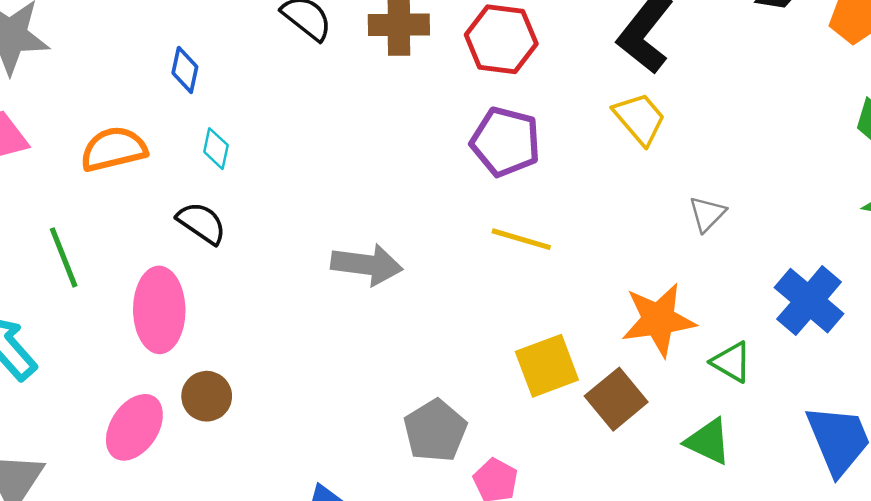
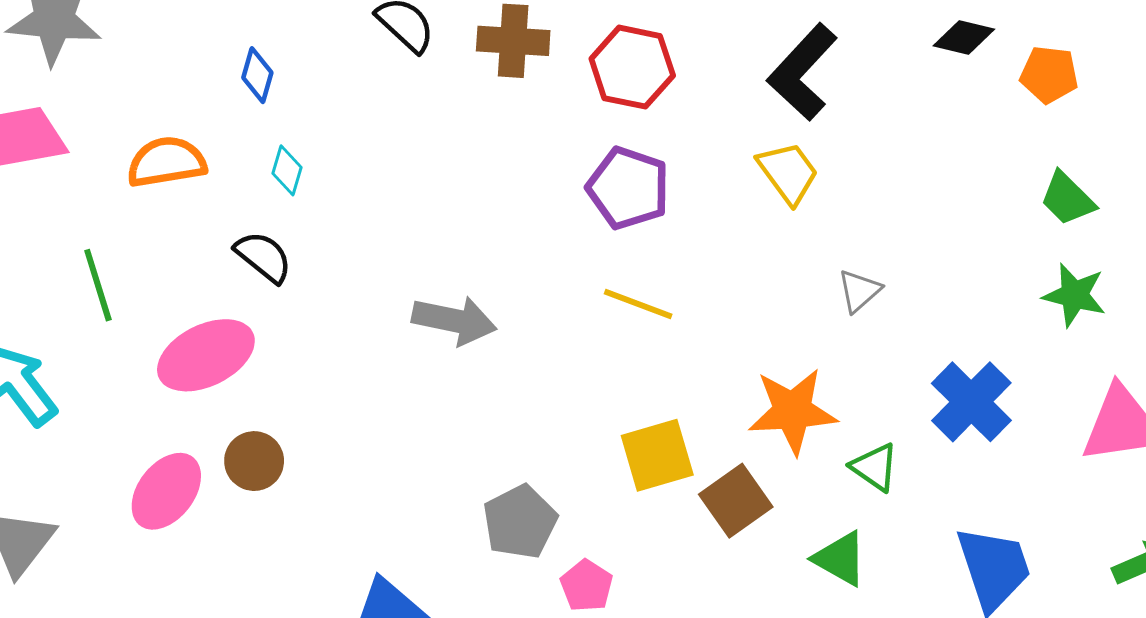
pink ellipse: (159, 310) -> (206, 355), turned 60

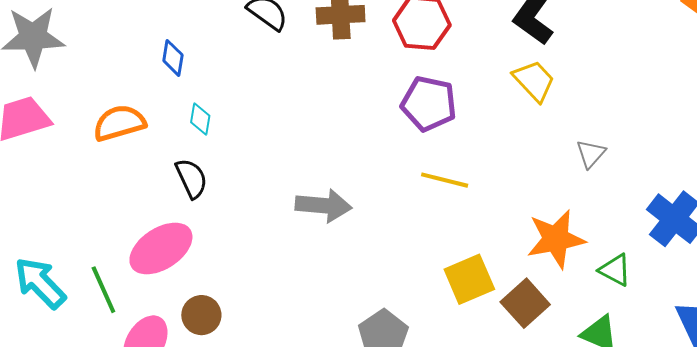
black semicircle: (263, 257) -> (191, 178), turned 33
green line: (98, 285) -> (103, 290), moved

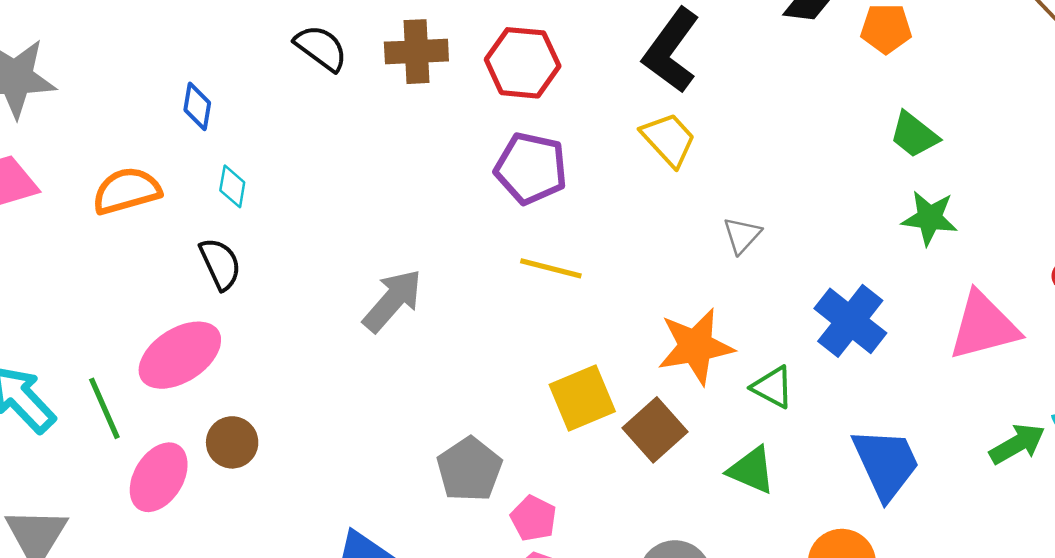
gray arrow: (323, 206) -> (392, 300), turned -54

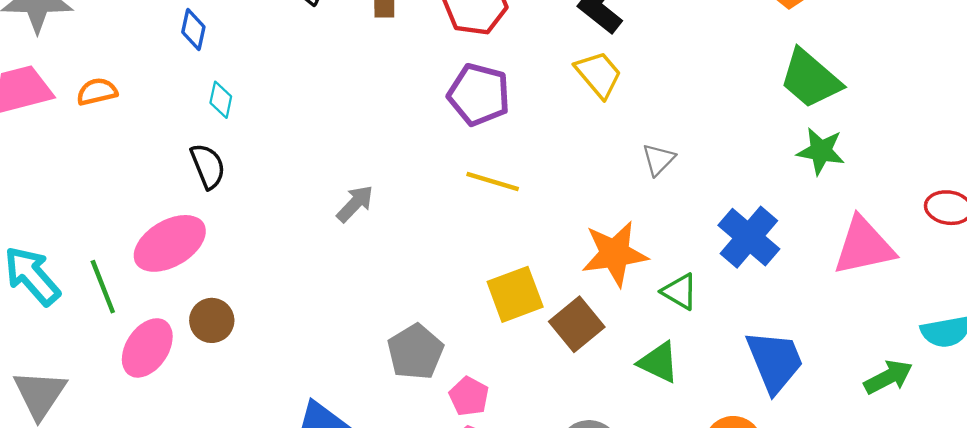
green trapezoid: (914, 135) -> (810, 79), size x1.5
orange semicircle: (127, 191) -> (97, 92), moved, size x0.7
gray arrow: (392, 300) -> (355, 204), size x0.7
green arrow: (1017, 444) -> (888, 377), moved

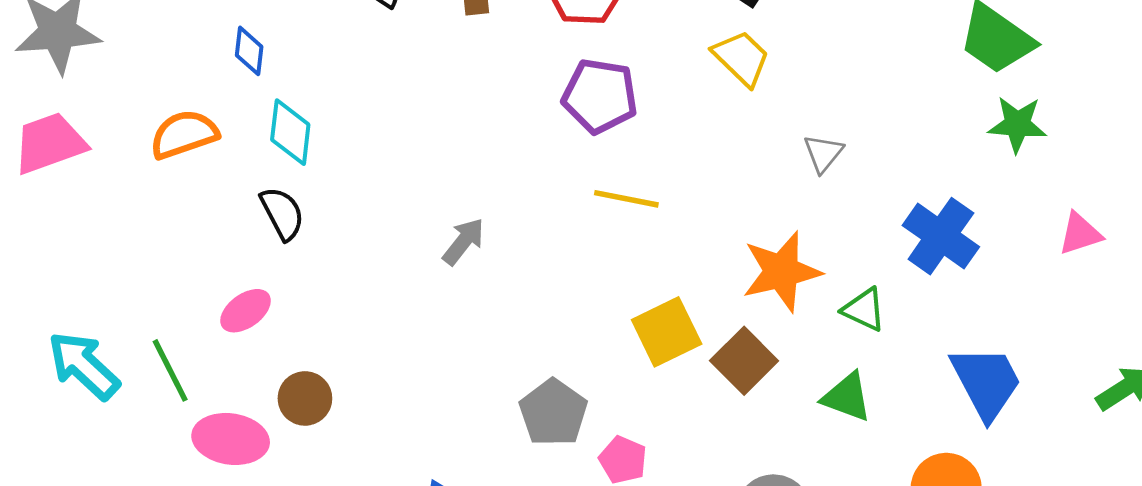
orange semicircle: (97, 92) -> (184, 134), moved, size x1.4
cyan diamond: (221, 100) -> (290, 132), size x1.5
pink ellipse: (170, 243) -> (246, 311), size x0.6
pink triangle: (864, 246) -> (1080, 234), size x0.6
pink ellipse: (147, 348) -> (231, 439), turned 70

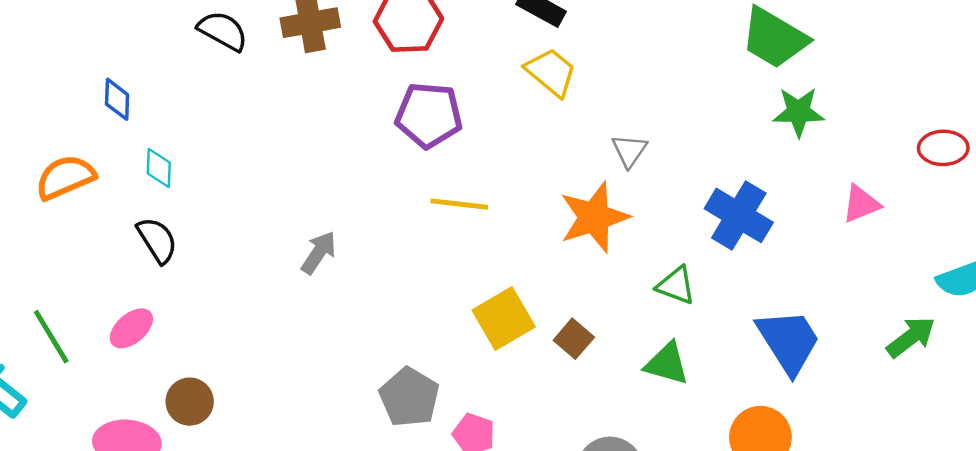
cyan diamond: (290, 132) -> (159, 168), size x0.7
orange star: (781, 272) -> (594, 217), moved
brown square: (744, 361) -> (574, 339), size x0.7
green line: (170, 370) -> (51, 337), moved

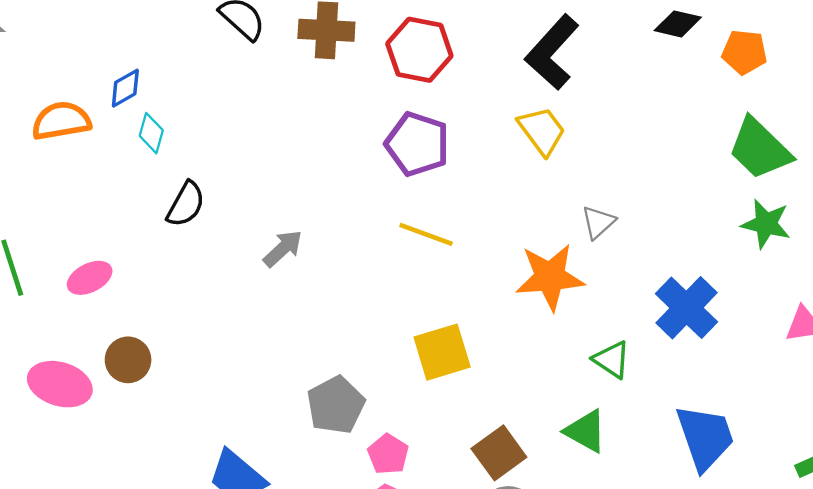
blue diamond: (117, 99) -> (125, 88), moved, turned 45
black semicircle: (157, 240) -> (186, 204), moved, turned 48
brown square: (574, 339) -> (499, 453), moved, size x1.4

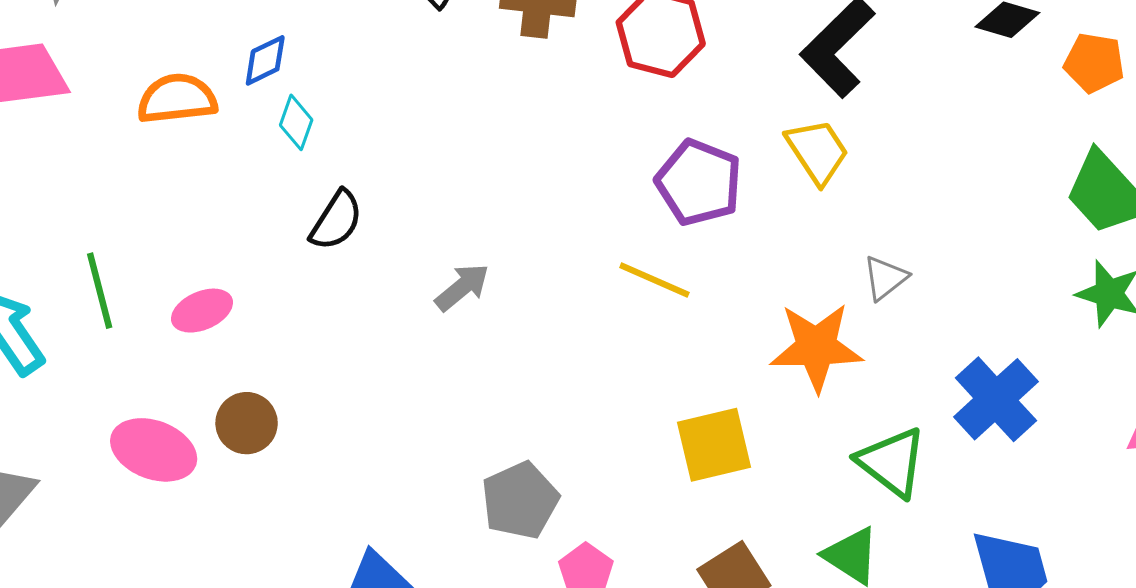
purple pentagon: (417, 144) -> (699, 182), moved
yellow square: (442, 352) -> (714, 445), moved
green triangle: (612, 360) -> (892, 462), size x1.4

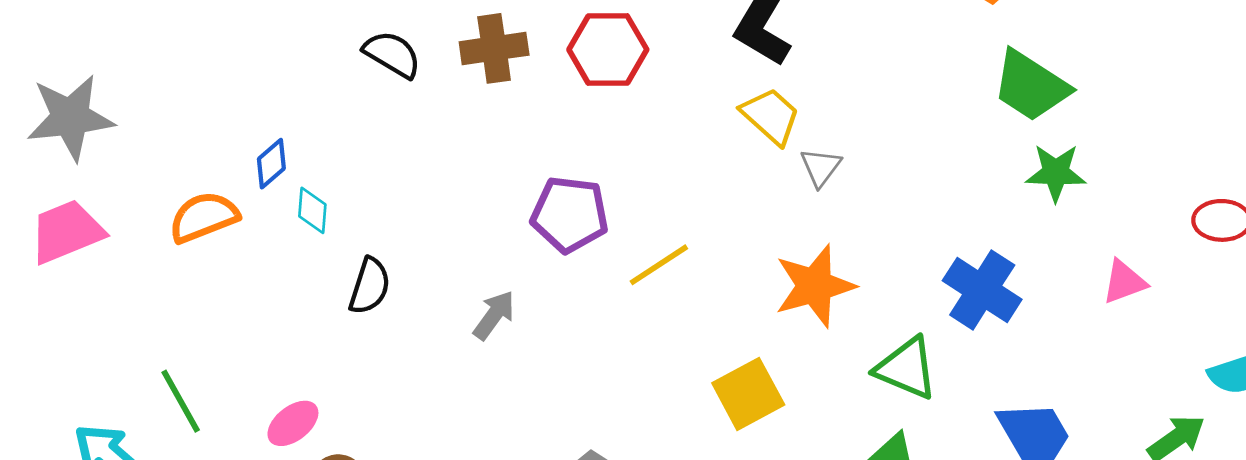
purple pentagon: (699, 182) -> (570, 214), moved
gray triangle: (885, 278) -> (821, 167), moved
yellow line: (654, 280) -> (659, 265), turned -42
pink ellipse: (202, 311) -> (293, 423), moved

